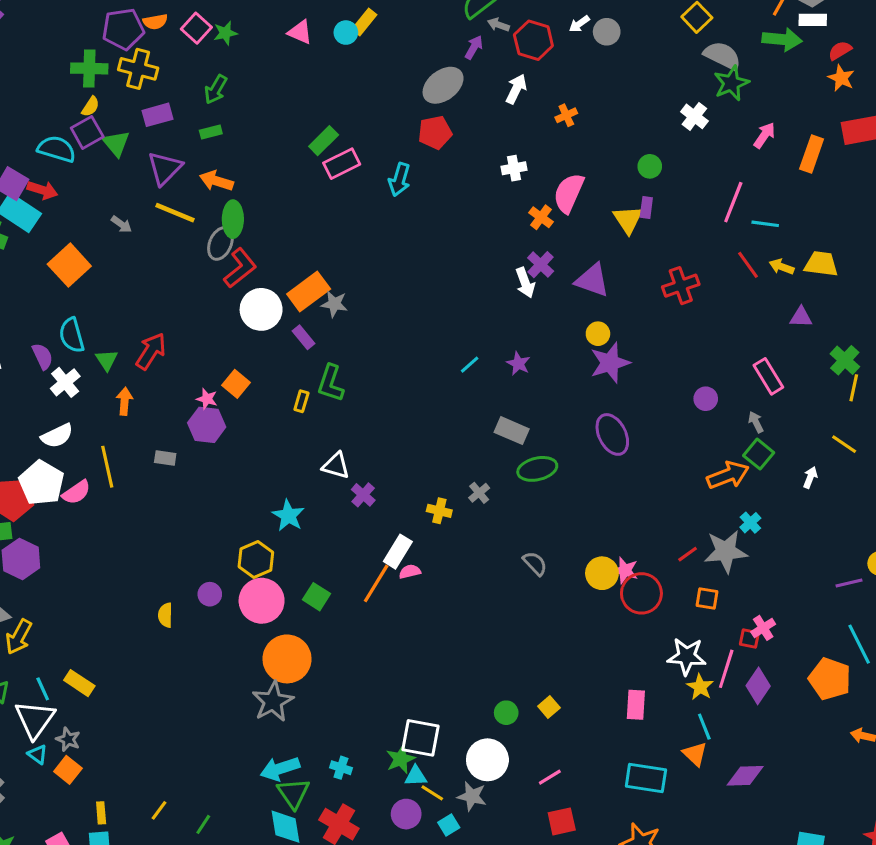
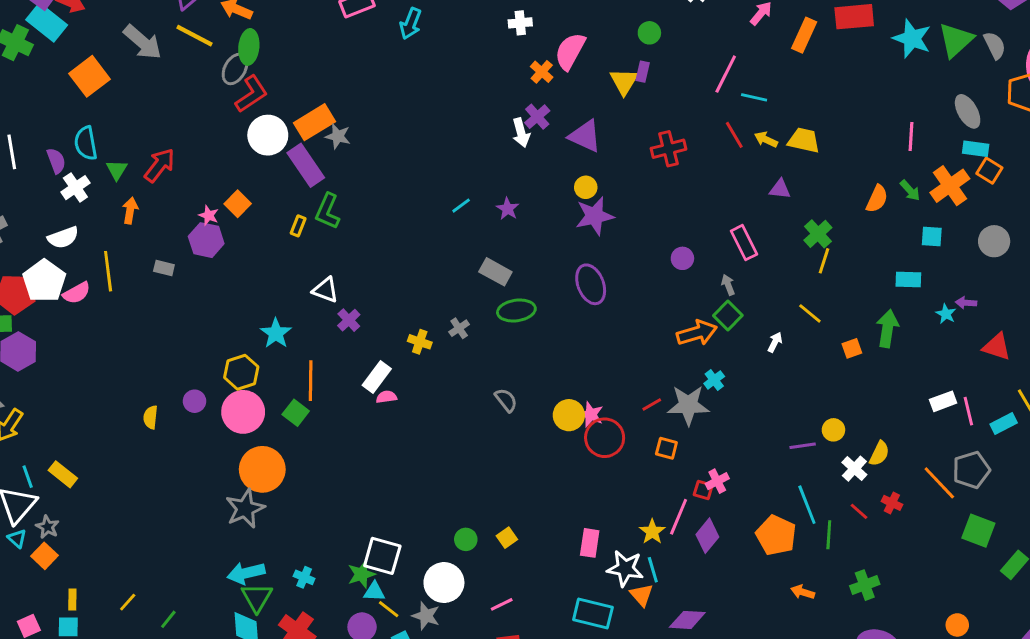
gray arrow: (121, 224) -> (143, 42), size x2.0
purple rectangle: (304, 337) -> (306, 165), size x1.8
orange line: (376, 583) -> (311, 381), moved, turned -36
white star: (687, 656) -> (625, 568), moved

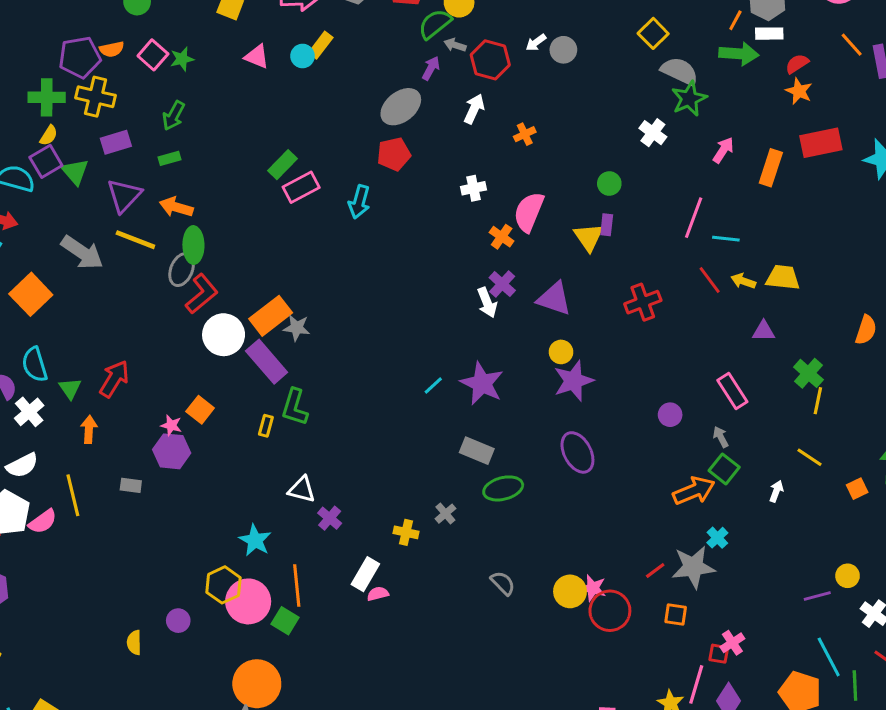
purple star: (508, 209) -> (482, 383), size x1.8
pink circle: (243, 412) -> (248, 601), moved

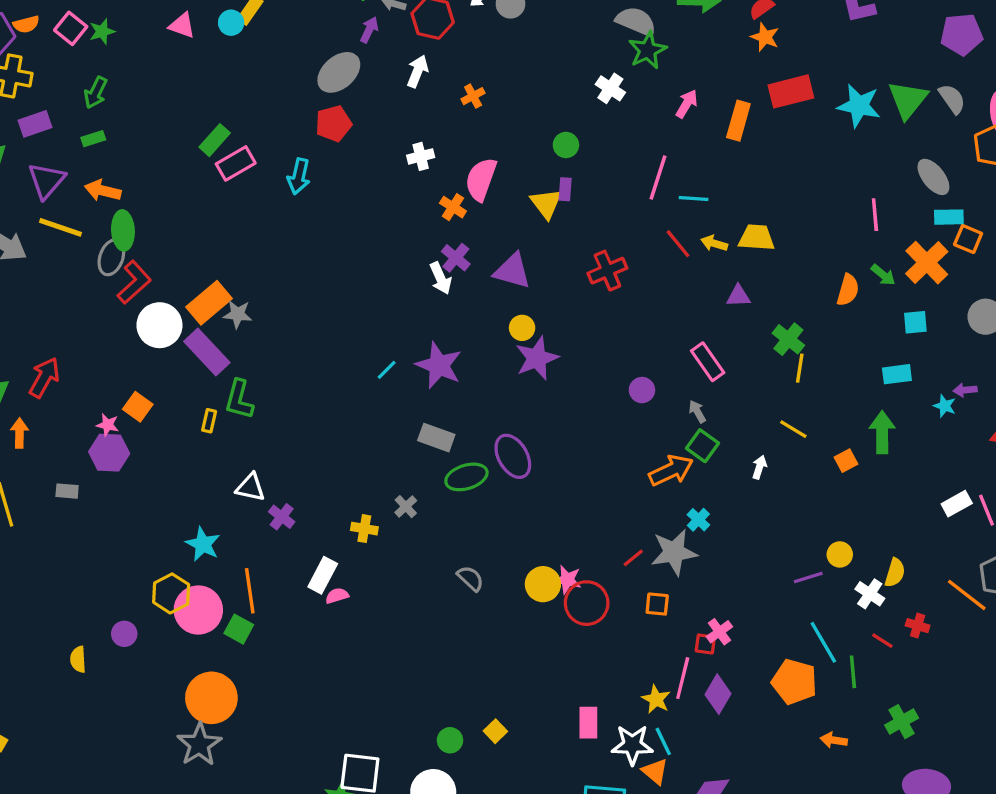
purple ellipse: (577, 452) -> (513, 456), moved

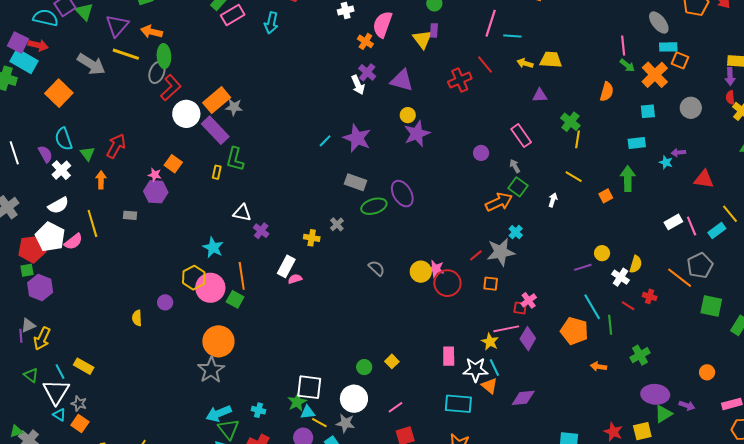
red line: (678, 244) -> (485, 65), moved
green arrow: (883, 275) -> (627, 65), moved
pink line: (683, 678) -> (506, 329), turned 65

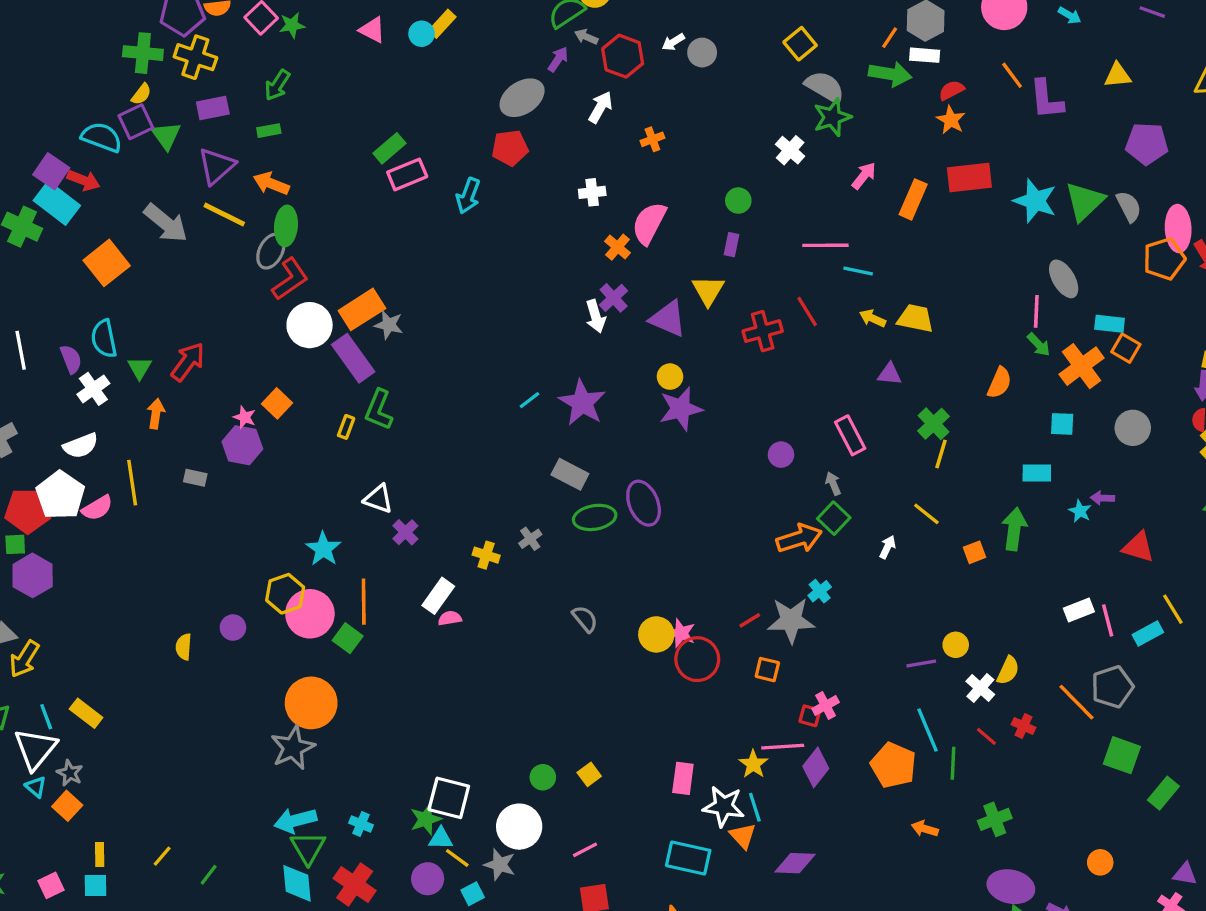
gray ellipse: (659, 22) -> (1064, 279), moved
pink line: (491, 23) -> (825, 245), turned 64
yellow triangle: (422, 39) -> (708, 291), moved

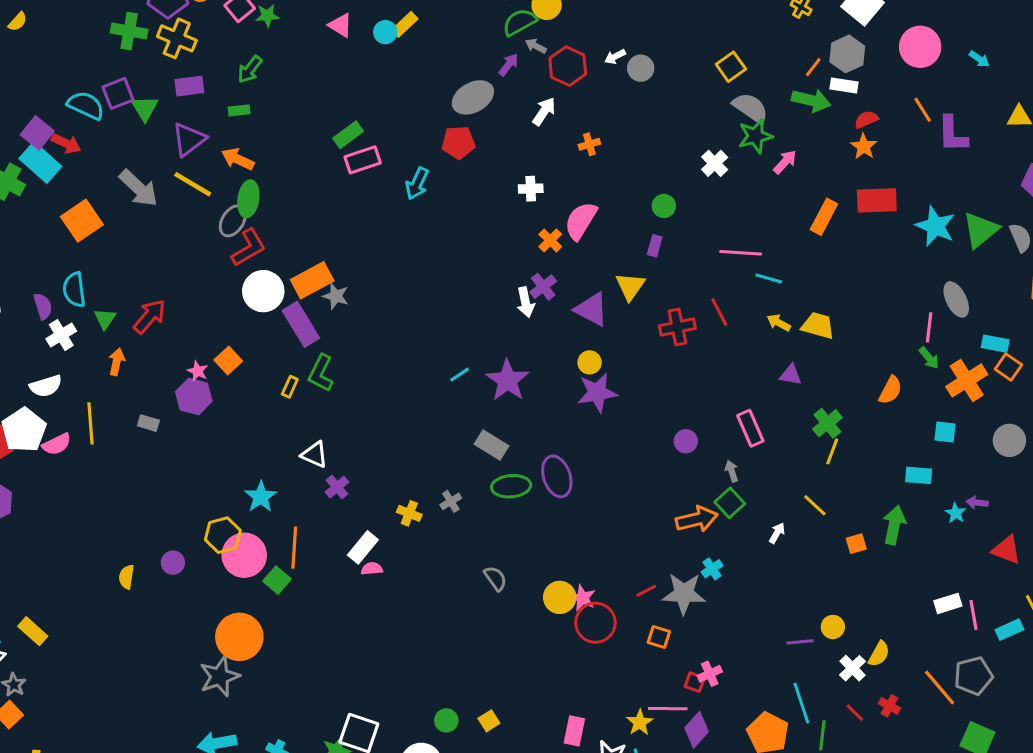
yellow semicircle: (141, 94) -> (18, 22), moved
pink arrow: (864, 176) -> (785, 162), moved

